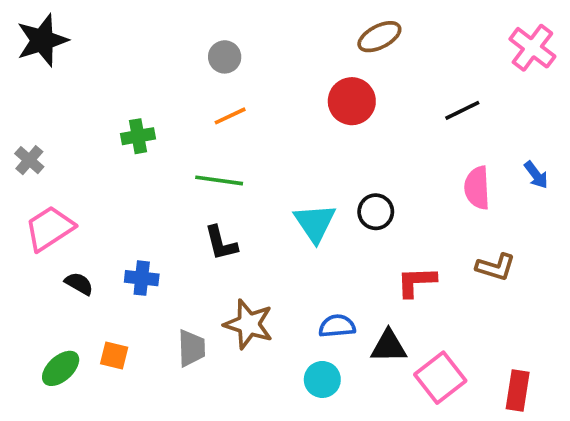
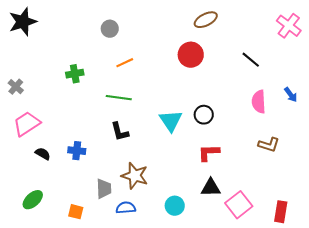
gray circle: (225, 57) -> (110, 29), moved
black line: (462, 110) -> (251, 60), turned 66
red L-shape: (416, 282) -> (209, 153), moved
blue semicircle: (337, 326) -> (126, 208), moved
orange square: (114, 356) -> (76, 212), moved

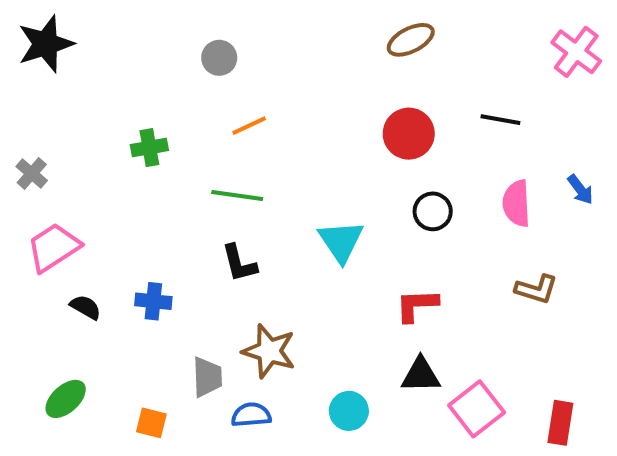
red circle: (191, 55) -> (409, 134), moved
black line: (251, 60) -> (500, 120), turned -30
black circle: (204, 115) -> (433, 211), moved

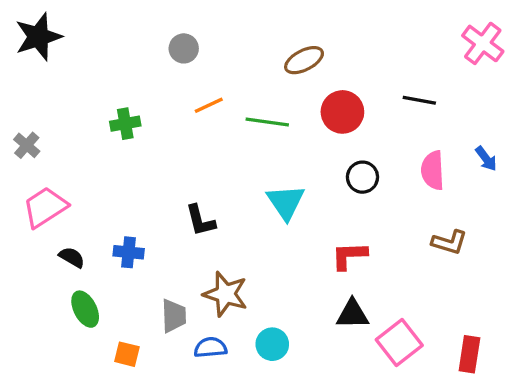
brown ellipse: (411, 40) -> (304, 60), moved
green line: (237, 195) -> (267, 122), moved
green ellipse: (66, 399) -> (85, 309), moved, turned -75
cyan circle: (349, 411) -> (272, 344), moved

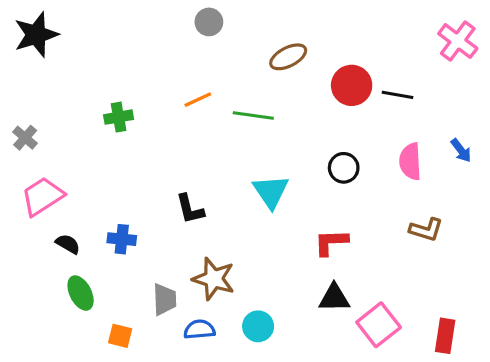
gray circle: (184, 48) -> (209, 22), moved
red circle: (342, 112) -> (352, 85), moved

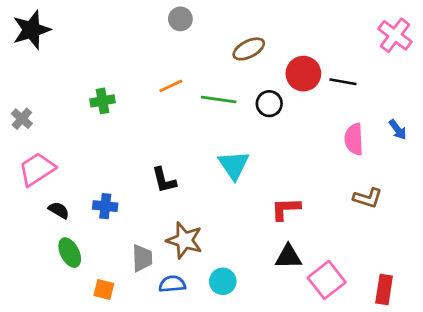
black circle: (344, 168) -> (269, 104), moved

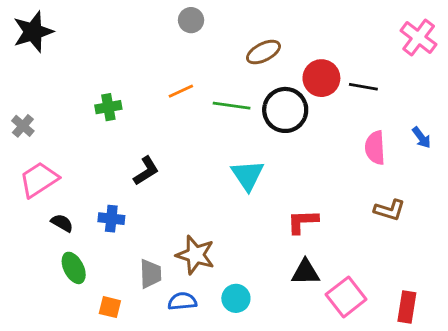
black circle: (269, 104) -> (285, 110), size x1.6
black L-shape: (164, 180) -> (146, 171), moved, turned -108

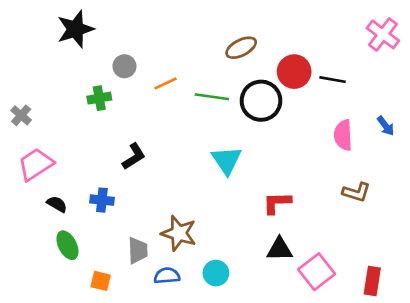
gray circle: (191, 20) -> (124, 66), moved
black star: (33, 32) -> (75, 29), moved

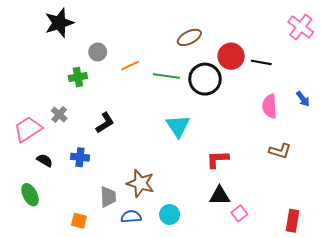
gray cross: (21, 115) -> (59, 115), moved
green ellipse: (67, 245) -> (30, 195), moved
pink square: (317, 272) -> (239, 213), moved, size x0.6

